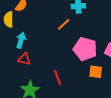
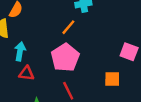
pink pentagon: (85, 49) -> (65, 58), moved, turned 30

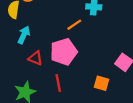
red triangle: (26, 73) -> (35, 58), moved

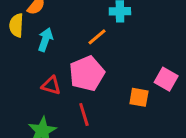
cyan arrow: (24, 35) -> (45, 40), moved
orange square: (102, 83) -> (139, 97), moved

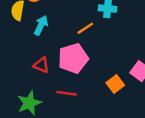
orange square: (139, 97) -> (115, 84), turned 36
red line: (84, 115) -> (67, 93), turned -72

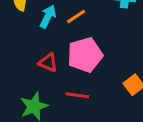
orange line: (85, 28) -> (76, 16), moved

